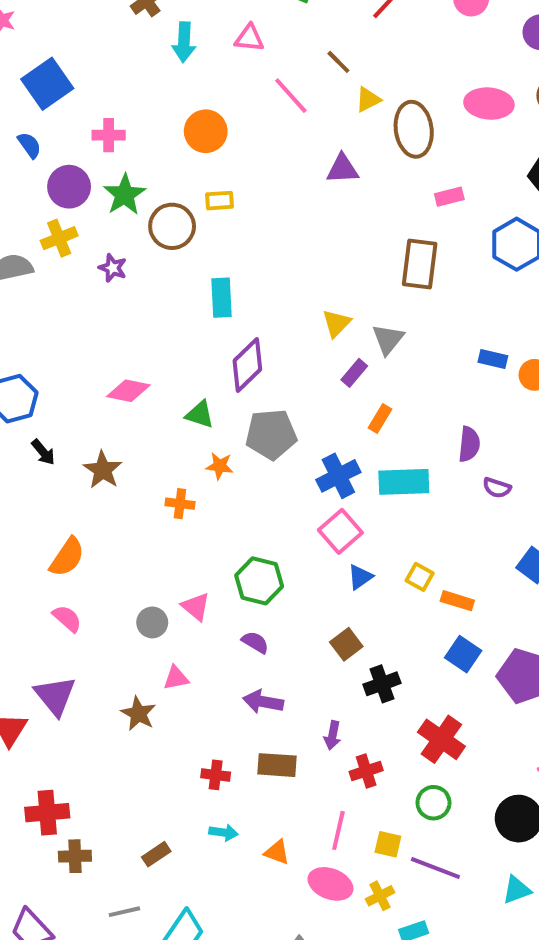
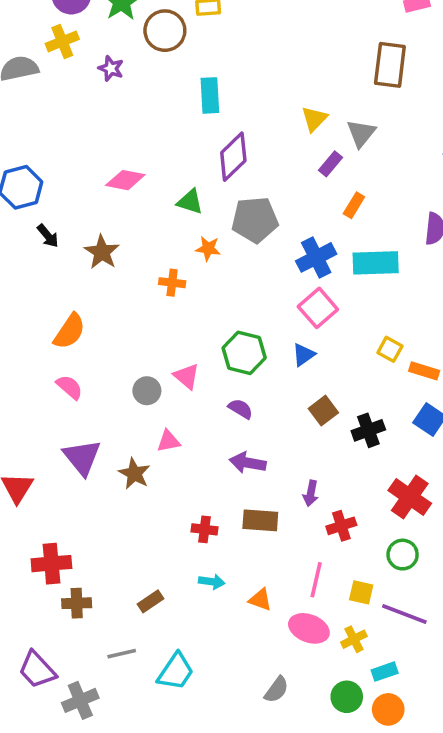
blue triangle: (360, 577) -> (304, 355), moved
black cross: (382, 684) -> (368, 430), moved
purple triangle: (55, 696) -> (82, 457), moved

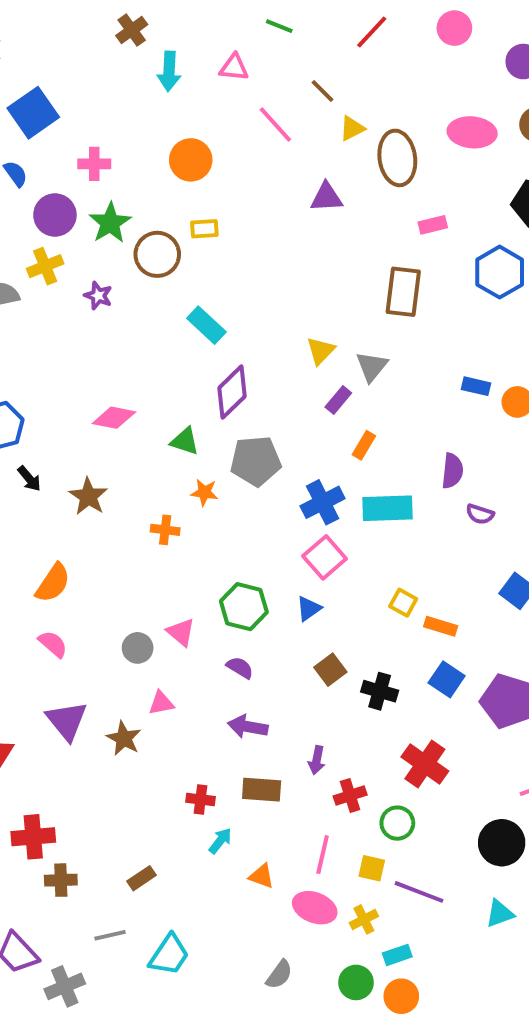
cyan rectangle: (210, 95) -> (206, 325), turned -44
black cross: (368, 430) -> (380, 691), turned 36
green circle: (403, 555) -> (397, 823), moved
cyan arrow: (212, 582) -> (220, 841), moved, turned -60

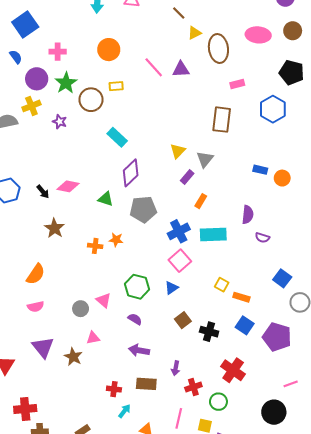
pink line: (275, 124) -> (154, 67), moved
black arrow: (29, 479) -> (43, 192), moved
orange star: (204, 492) -> (116, 240), moved
pink semicircle: (53, 644) -> (36, 307), turned 126

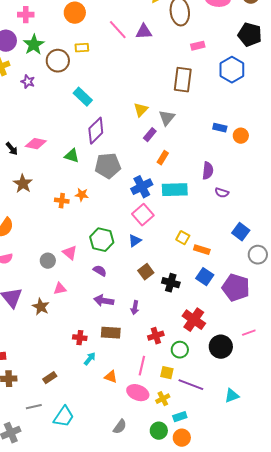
purple arrow: (176, 368) -> (135, 308), moved
black circle: (274, 412) -> (221, 347), moved

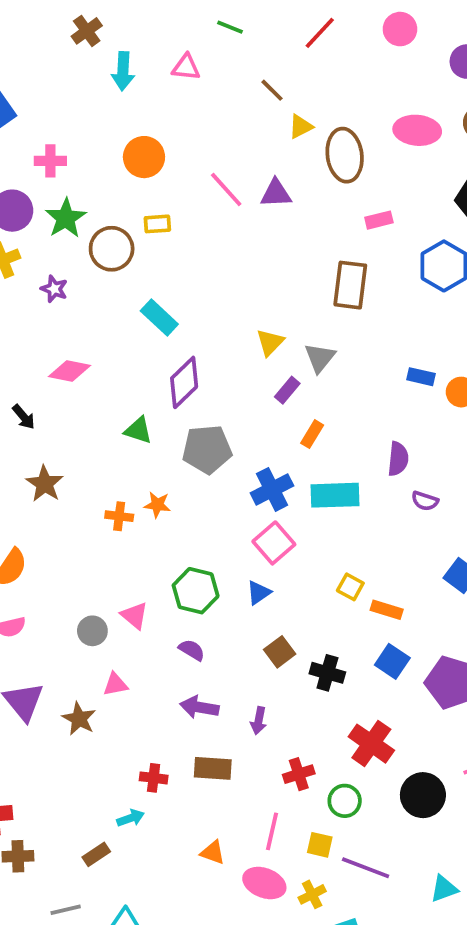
pink diamond: (36, 144) -> (69, 371), moved
cyan arrow: (90, 359) -> (131, 818), moved, turned 32

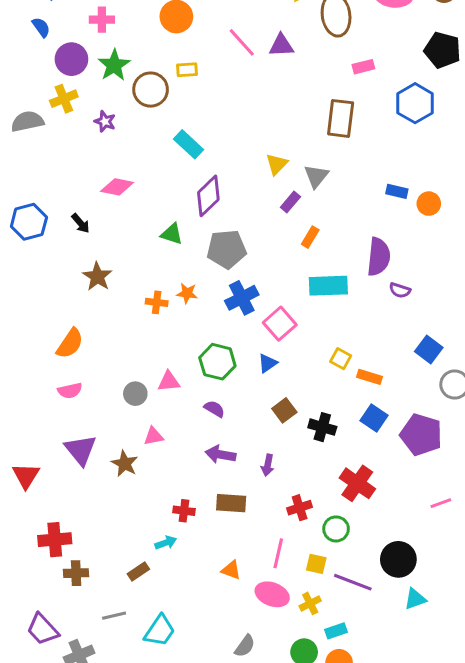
purple semicircle: (398, 459) -> (379, 257), size x1.4
blue cross: (272, 489) -> (242, 298), moved
pink triangle: (134, 616) -> (169, 381), turned -45
black circle: (423, 795) -> (398, 559), moved

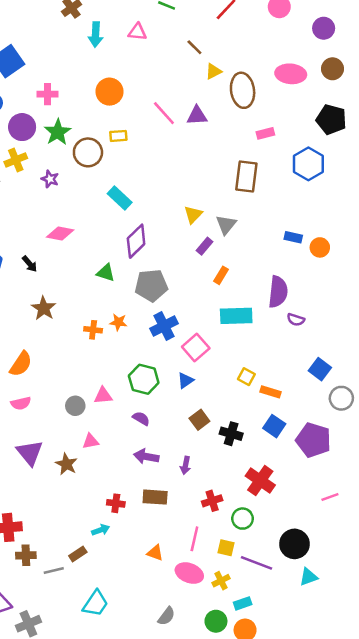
gray line: (114, 616) -> (54, 571), moved

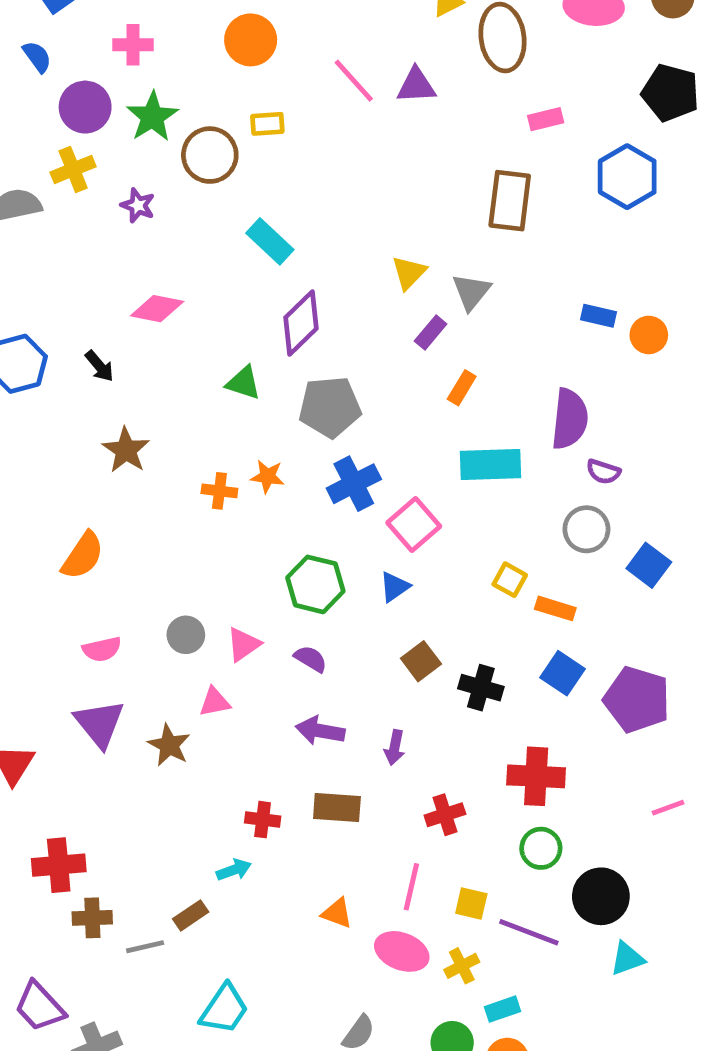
pink triangle: (103, 396) -> (243, 644), moved, turned -30
gray circle: (341, 398) -> (586, 529), moved
pink semicircle: (21, 403) -> (102, 649), moved
red cross: (260, 481) -> (536, 776), turned -32
green circle: (243, 519) -> (541, 848), moved

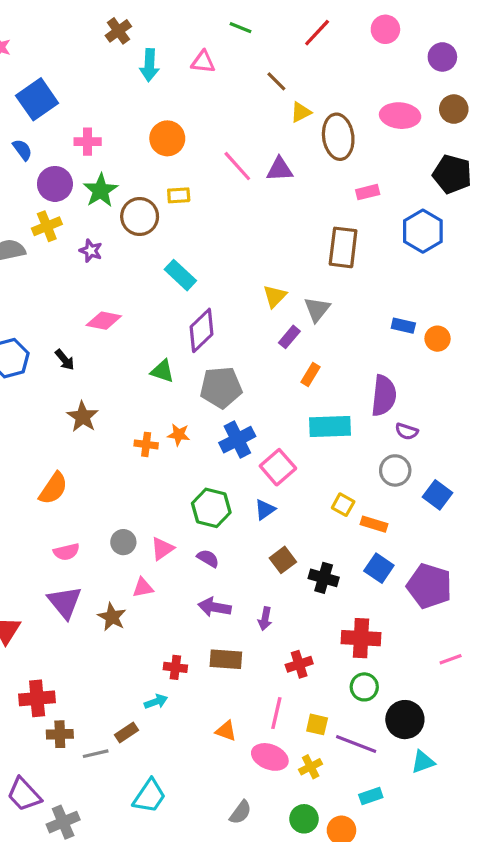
cyan rectangle: (502, 1009) -> (371, 796), moved

